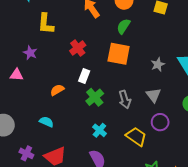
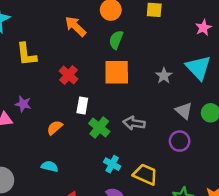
purple star: (30, 53) -> (23, 104), moved
gray triangle: (153, 95) -> (184, 111), moved
gray arrow: (125, 99) -> (134, 123), turned 126
yellow trapezoid: (136, 136) -> (145, 174), moved

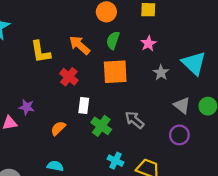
orange arrow: (75, 26) -> (80, 45), moved
pink star: (203, 28) -> (148, 44), moved
yellow L-shape: (26, 54) -> (40, 52), moved
gray arrow: (134, 123) -> (134, 120), turned 36

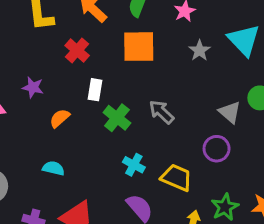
gray triangle: (182, 105) -> (230, 112), moved
purple star: (27, 107) -> (33, 87), moved
purple circle: (179, 135) -> (217, 149), moved

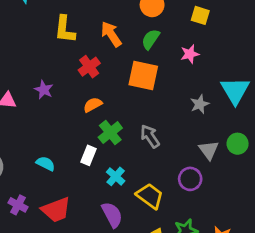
gray star: (200, 51) -> (200, 104), moved
white rectangle: (95, 90) -> (89, 155), moved
orange semicircle: (60, 118) -> (93, 105), moved

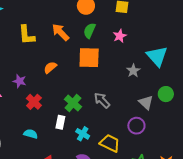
red cross: (89, 67) -> (34, 102), moved
orange semicircle: (93, 105) -> (50, 67), moved

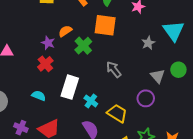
purple star: (20, 81) -> (48, 43), moved
green cross: (73, 103) -> (83, 46), moved
white rectangle: (60, 122) -> (70, 87), size x1.6

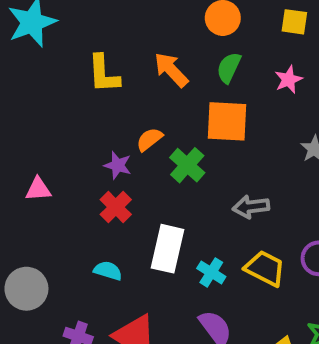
gray arrow: (114, 69) -> (251, 207), turned -54
yellow trapezoid: (117, 113) -> (265, 268), moved

